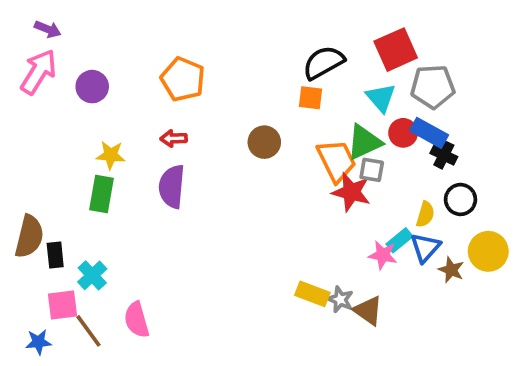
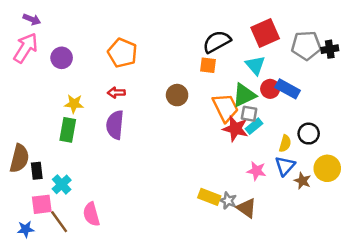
gray pentagon: (433, 87) -> (306, 45), moved
black cross: (444, 155) -> (330, 49), moved, turned -35
cyan rectangle: (399, 240) -> (254, 126), moved

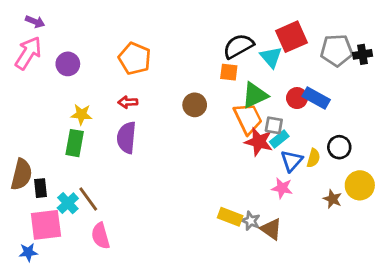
cyan triangle: (255, 65) -> (271, 57), moved
green triangle: (244, 95) -> (255, 95), moved
blue triangle: (285, 166) -> (292, 161), moved
pink square: (42, 204) -> (46, 225), size x1.4
brown line: (59, 222) -> (88, 199), moved

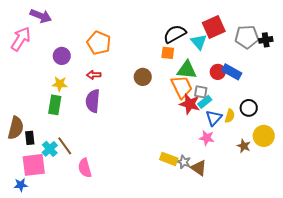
purple arrow: (35, 22) -> (41, 16), moved, size x1.5
purple circle: (68, 64) -> (62, 56), moved
green triangle: (255, 95) -> (187, 70), turned 30
pink semicircle: (101, 236) -> (85, 168), moved

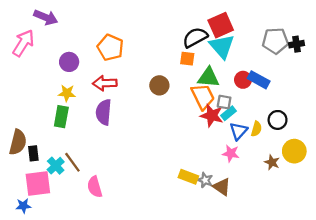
red square: (214, 27) -> (221, 25), moved
cyan triangle: (199, 42) -> (222, 46), size x1.4
red arrow: (94, 75) -> (105, 83), size x1.5

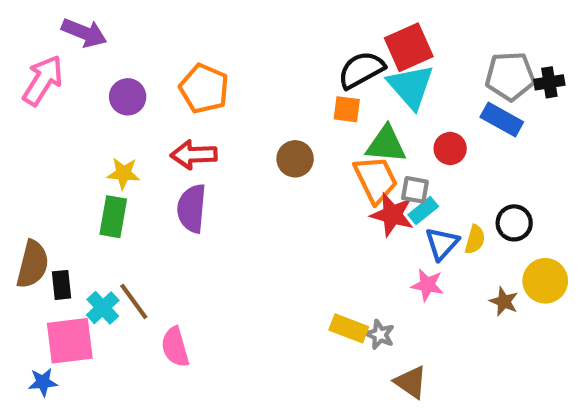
purple circle: (69, 62) -> (128, 97), moved
blue rectangle: (259, 80) -> (502, 120), moved
brown triangle: (222, 187) -> (411, 382), moved

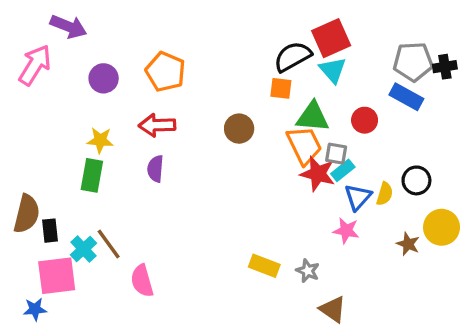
cyan triangle: (411, 86) -> (333, 70), size x0.7
purple semicircle: (192, 208) -> (155, 169), size x0.7
yellow rectangle: (349, 328) -> (264, 266), moved

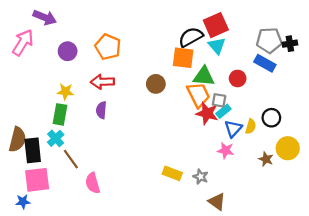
orange square: (281, 88) -> (183, 58), size x1.5
black rectangle: (50, 231) -> (33, 150), size x1.6
cyan cross: (83, 249) -> (56, 138), moved

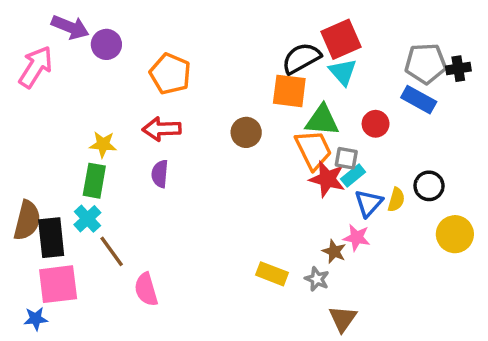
purple circle: (68, 51) -> (106, 44), moved
brown star: (266, 159) -> (334, 251), moved
brown triangle: (217, 202) -> (343, 319), turned 30

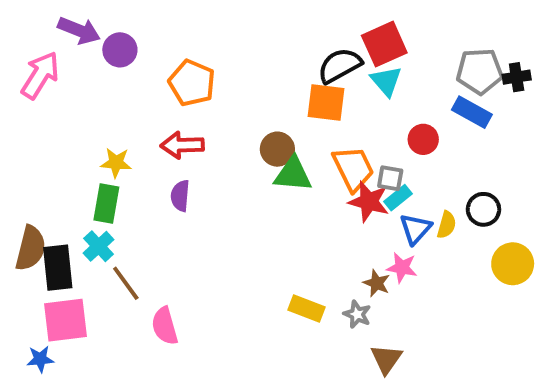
green triangle: (322, 120) -> (293, 174), moved

